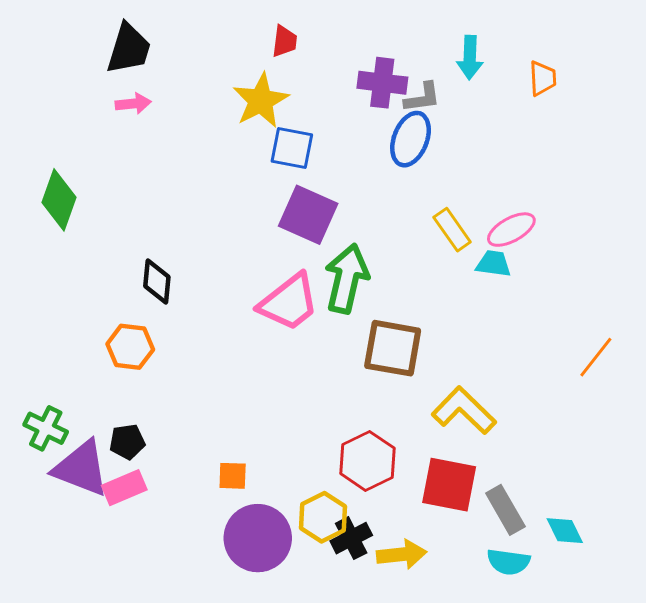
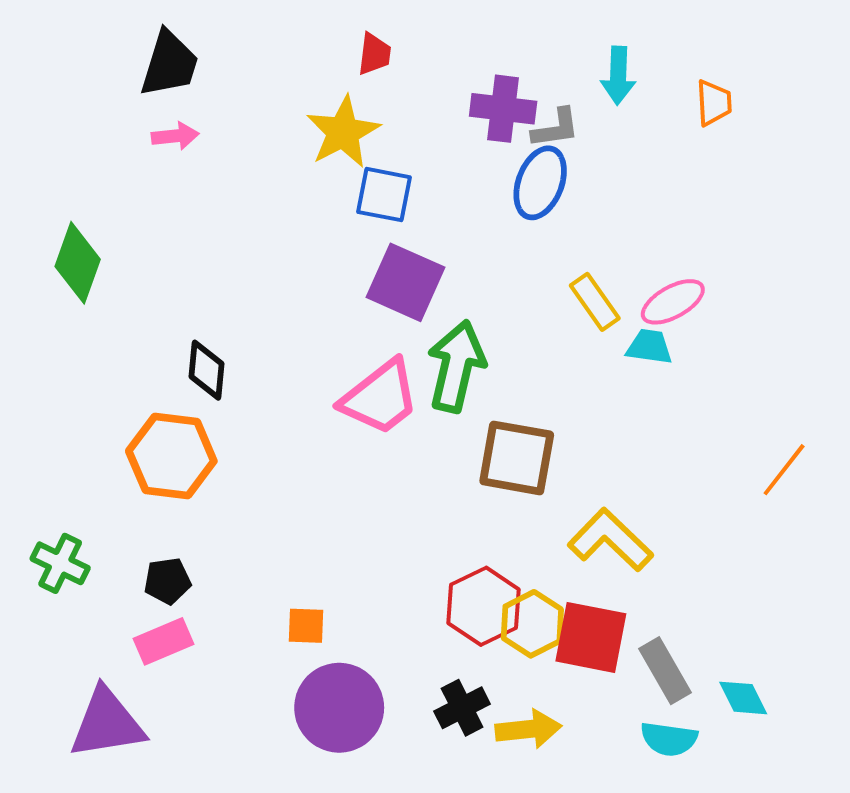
orange hexagon: (130, 347) -> (171, 456), size x1.4
purple triangle: (81, 468) -> (107, 723), moved, turned -30
yellow hexagon: (323, 517) -> (532, 624), moved

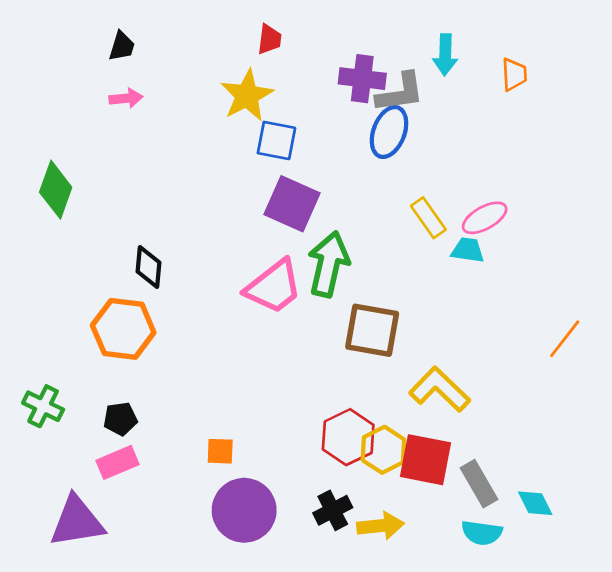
black trapezoid: (169, 64) -> (122, 46), size x0.6
gray L-shape: (556, 128) -> (400, 93), size x1.4

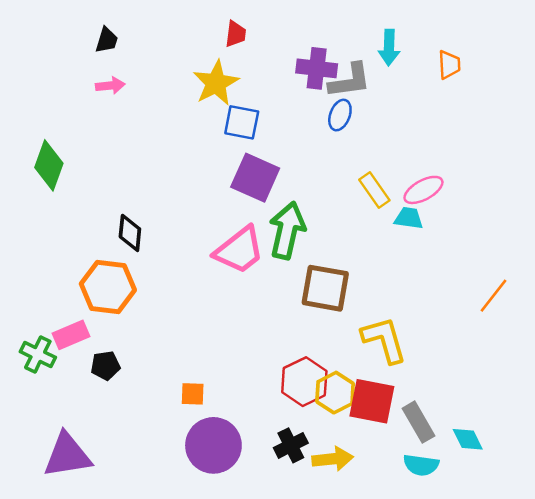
blue ellipse: (389, 132) -> (340, 115), size x0.7
yellow L-shape: (440, 389) -> (384, 340), turned 30
pink rectangle: (118, 462) -> (71, 335), moved

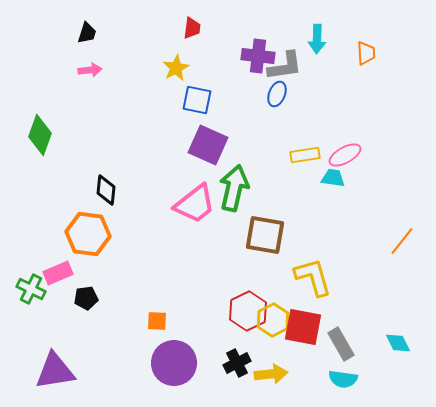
yellow star: (216, 83) -> (176, 68), size x0.7
yellow rectangle: (374, 190) -> (305, 155), turned -64
cyan diamond: (468, 439) -> (398, 343), moved

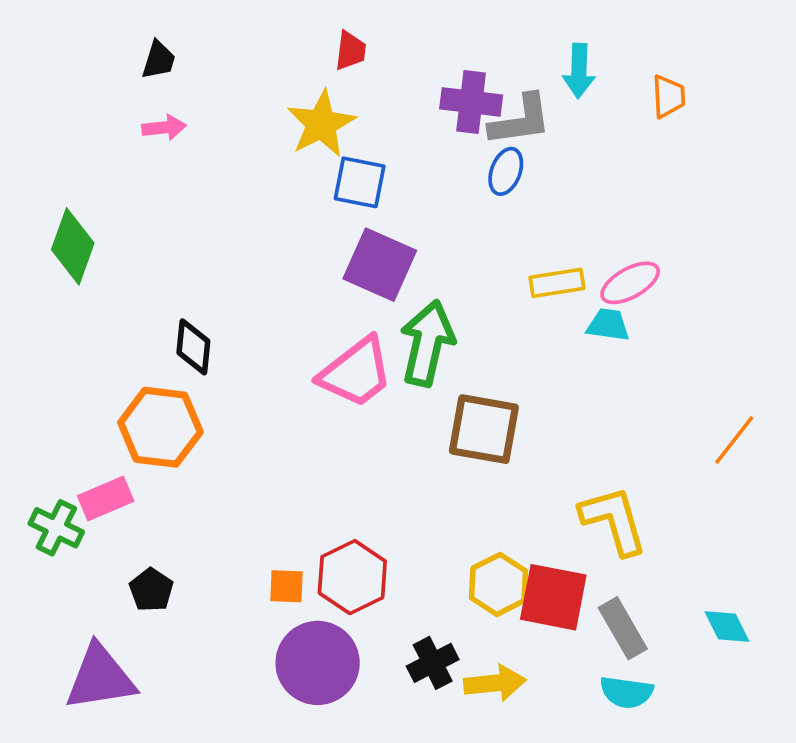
yellow star: (176, 68) -> (321, 124), size x1.4
yellow L-shape: (313, 277) -> (614, 520), moved
black pentagon: (86, 298) -> (151, 590), moved, turned -30
red hexagon: (248, 311) -> (352, 577), moved

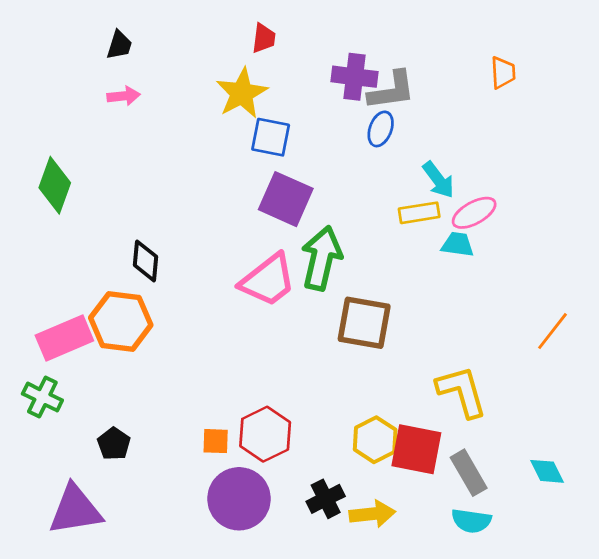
cyan arrow: (579, 71) -> (438, 180), moved, turned -39
pink rectangle: (106, 499) -> (64, 338), moved, size x1.4

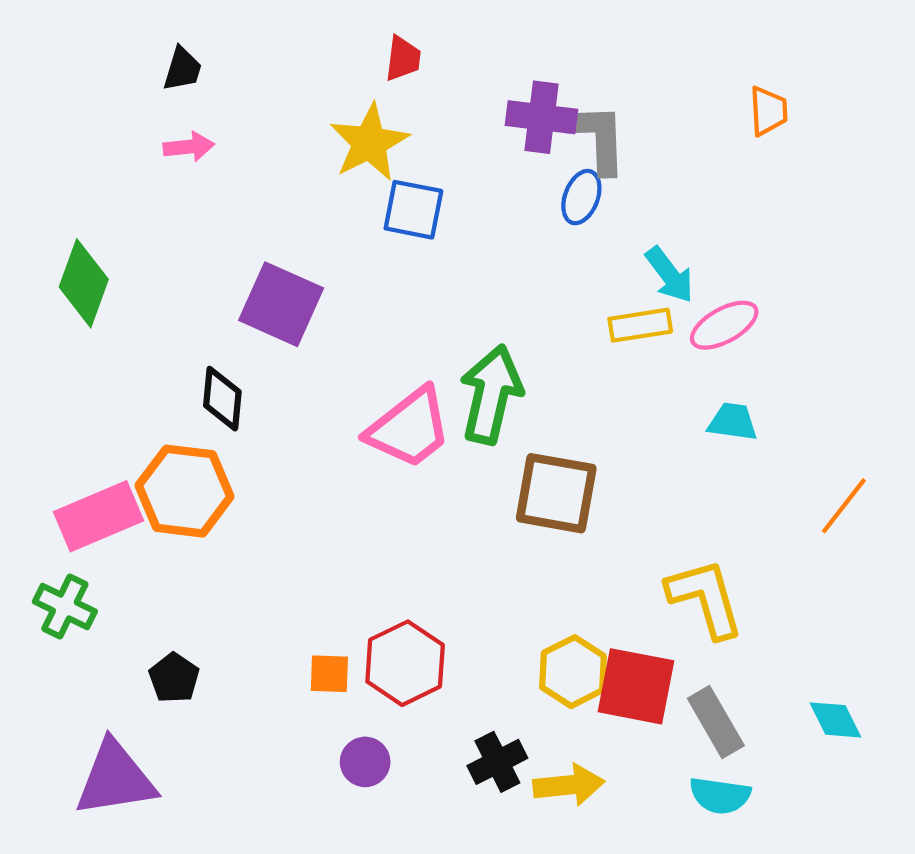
gray L-shape: (392, 90) -> (598, 138), turned -84
purple square: (286, 199) -> (281, 304), moved
cyan trapezoid: (458, 244) -> (733, 422), moved
purple circle: (239, 499) -> (365, 762), size x0.5

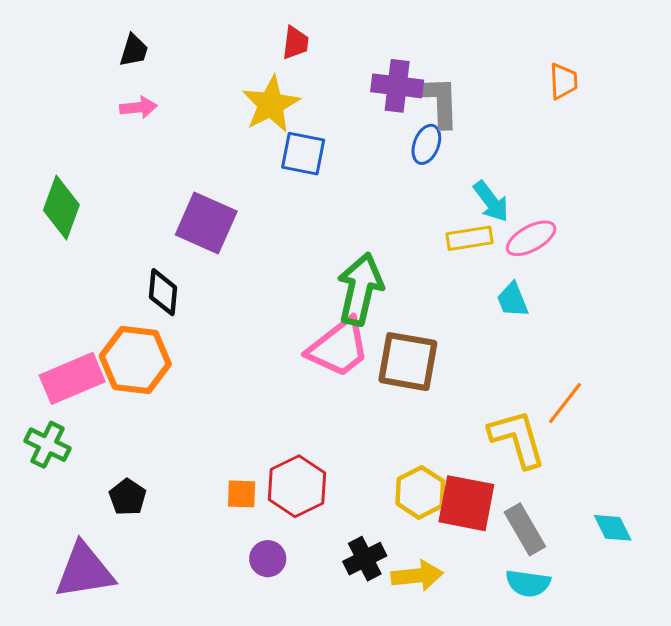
cyan trapezoid: (733, 422) -> (513, 300), moved, turned -120
pink trapezoid: (409, 428) -> (339, 348), moved
orange line: (844, 506) -> (565, 403), moved

